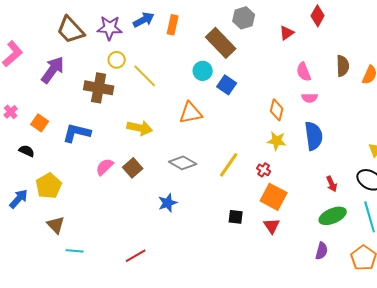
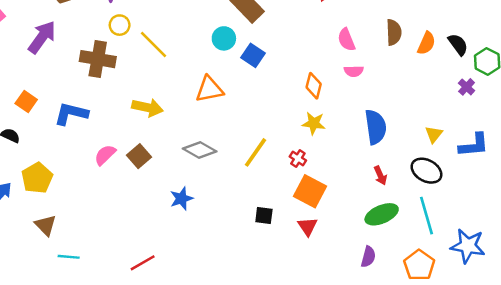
blue semicircle: (314, 136) -> (376, 127), moved

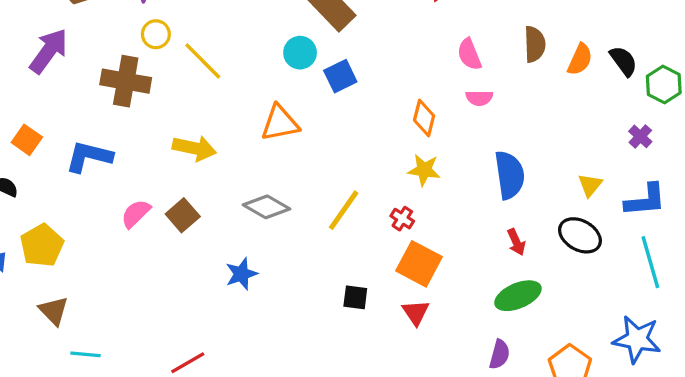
blue square: (253, 55) -> (340, 76), turned 30
purple cross: (467, 87) -> (640, 136), moved
cyan line: (426, 216) -> (650, 262), moved

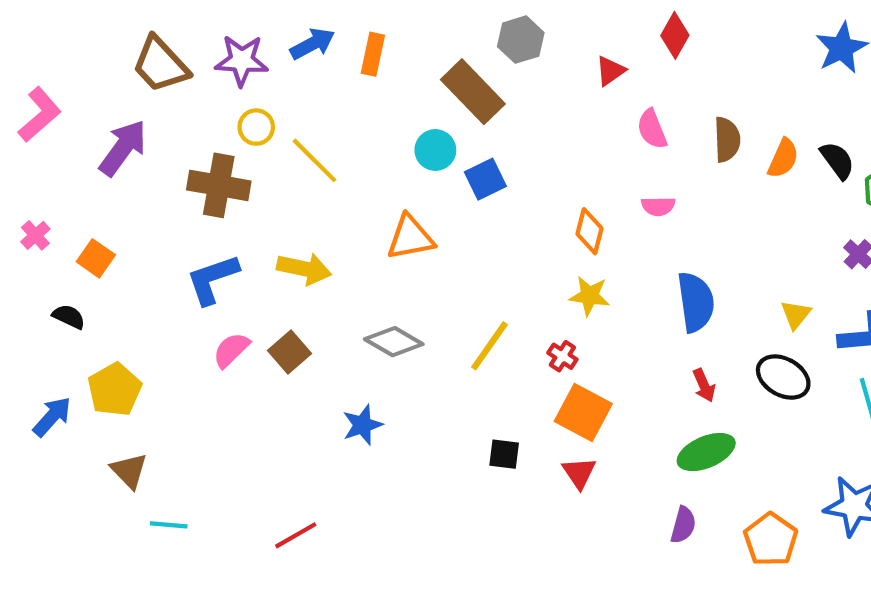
pink semicircle: (469, 54) -> (652, 129), moved
blue L-shape: (89, 157) -> (212, 279), moved, turned -33

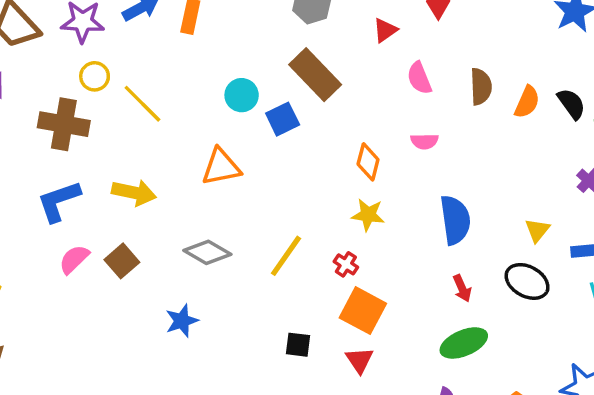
brown rectangle: (473, 92) -> (315, 75), moved

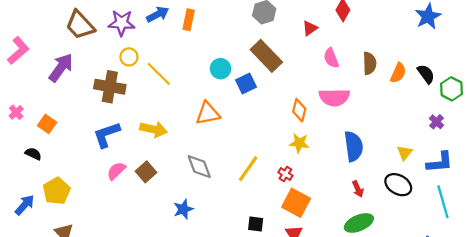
pink semicircle: (424, 141) -> (334, 97), size x1.8
gray diamond: (207, 252) -> (199, 167), turned 40

